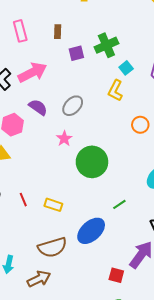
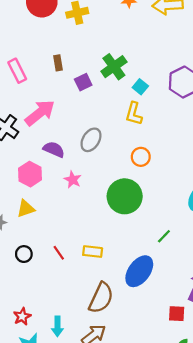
orange circle: (140, 125) -> (141, 157), moved
pink star: (64, 139) -> (73, 180), moved
brown semicircle: (52, 247) -> (101, 298), turned -36

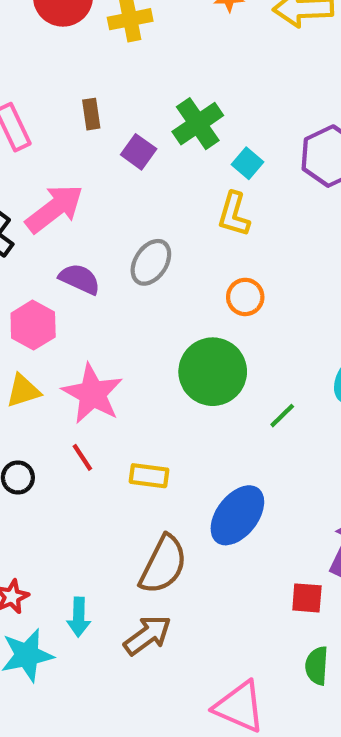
purple square: (83, 82) -> (139, 152), turned -30
pink star: (73, 180) -> (92, 394), moved, size x1.8
green line: (164, 236) -> (282, 416), moved
red line: (59, 253) -> (82, 457), moved

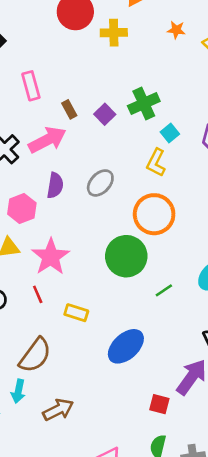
brown rectangle: (91, 114) -> (69, 109), moved, turned -30
purple semicircle: (80, 279) -> (55, 185), turned 65
orange circle: (245, 297) -> (154, 214), size x1.8
brown semicircle: (163, 565) -> (35, 355), moved

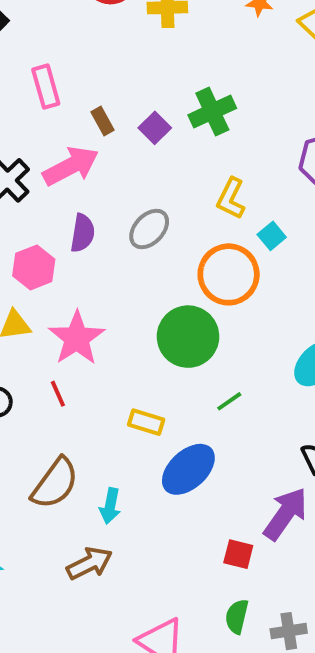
cyan square: (170, 133) -> (272, 236), moved
green line: (164, 290) -> (229, 401), moved
yellow rectangle: (76, 313) -> (146, 422), moved
cyan arrow: (18, 391) -> (110, 506), moved

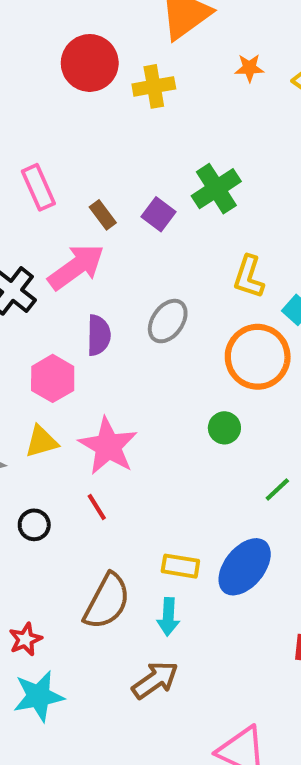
green circle: (188, 337) -> (224, 428), size x0.5
yellow rectangle: (146, 422) -> (180, 566), moved

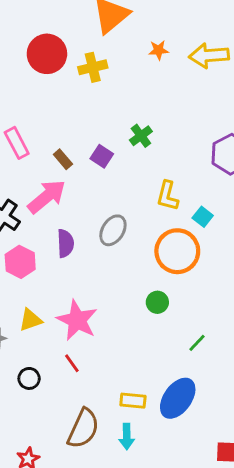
green cross: (216, 189) -> (141, 136), size x0.7
pink hexagon: (53, 378) -> (20, 262), moved

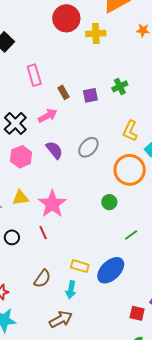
purple square: (102, 156) -> (90, 95), turned 35
pink arrow: (47, 197) -> (48, 116), size x0.7
purple semicircle: (65, 243) -> (54, 150), turned -48
brown semicircle: (83, 429) -> (42, 279), size x0.7

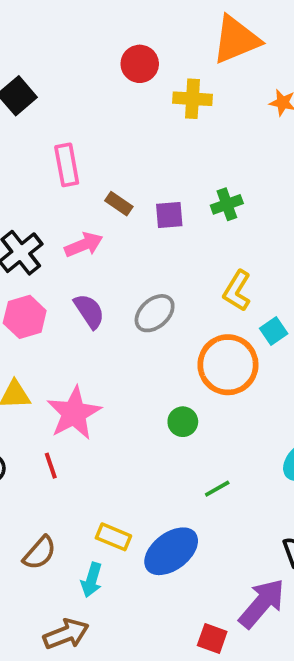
red circle: (66, 18) -> (140, 64), size x0.7
brown rectangle: (64, 92) -> (119, 204), turned -32

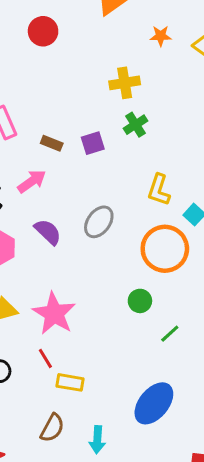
yellow cross: (192, 99) -> (125, 83), moved
green line: (217, 489) -> (170, 334), moved
yellow rectangle: (113, 537) -> (70, 382), moved

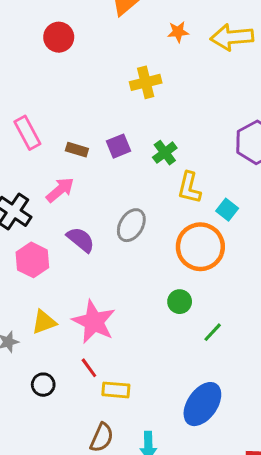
green cross: (135, 125) -> (165, 153), moved

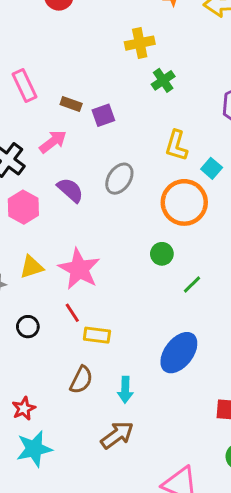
purple square: (119, 146) -> (103, 115), moved
green cross: (165, 153) -> (163, 80), moved

